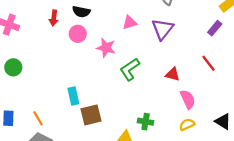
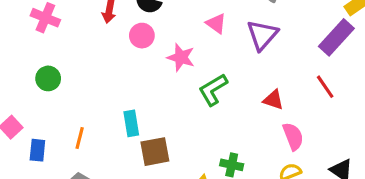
pink triangle: (130, 23) -> (216, 23), turned 49
purple rectangle: (215, 28) -> (336, 37), size x1.6
orange line: (38, 118) -> (80, 138), moved, turned 42

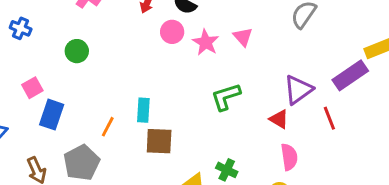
purple triangle: (262, 35) -> (298, 90), moved
pink star: (181, 57) -> (206, 42), moved
orange line: (80, 138) -> (108, 127), moved
blue rectangle: (37, 150) -> (52, 115), size x1.4

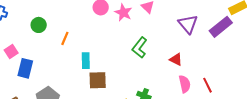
purple triangle: (298, 90) -> (188, 24), moved, turned -30
green L-shape: (226, 97) -> (140, 47), turned -30
red line: (329, 118) -> (208, 85), moved
orange line: (108, 127) -> (65, 38), moved

